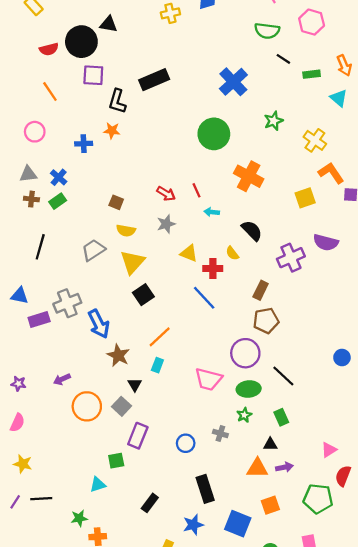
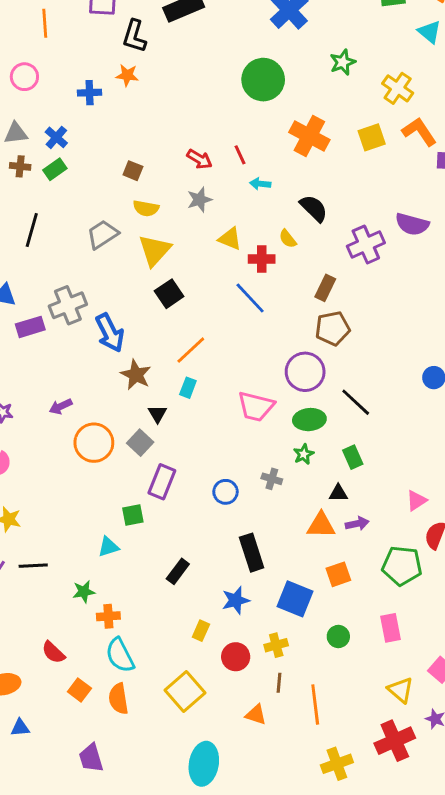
orange line: (50, 92) -> (45, 23), turned 30
yellow square: (305, 198) -> (372, 137), moved

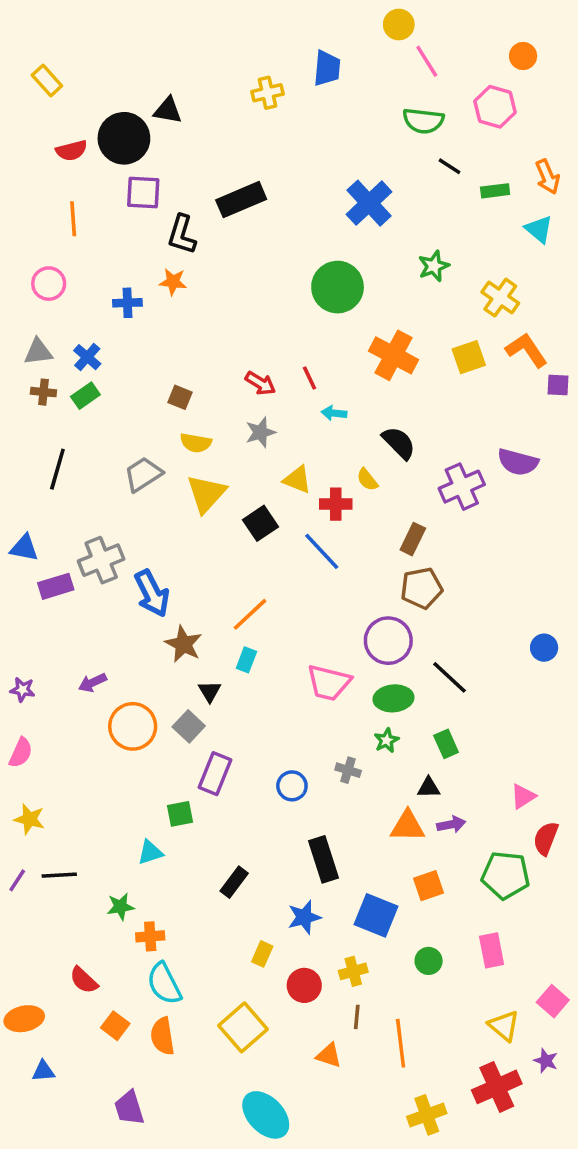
black square: (169, 294) -> (260, 523), moved
cyan ellipse: (204, 764) -> (266, 1115), turned -54

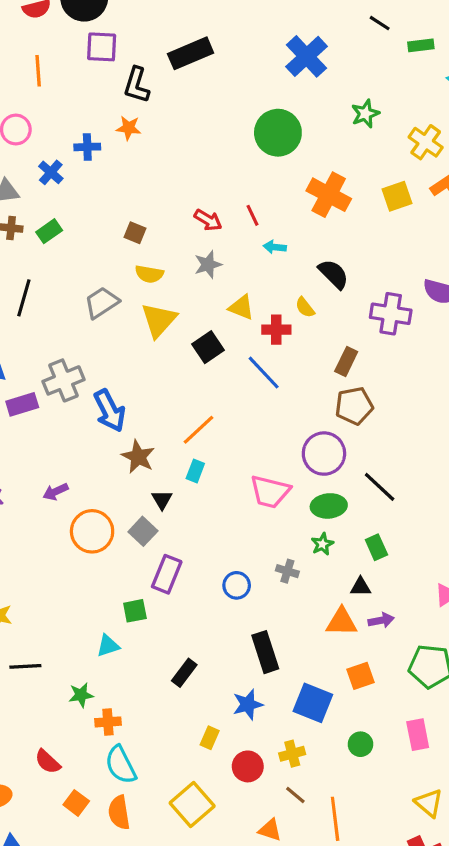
blue cross: (87, 357) -> (51, 172), moved
purple cross: (462, 487) -> (391, 314), turned 33
brown line: (357, 1017) -> (295, 795), turned -55

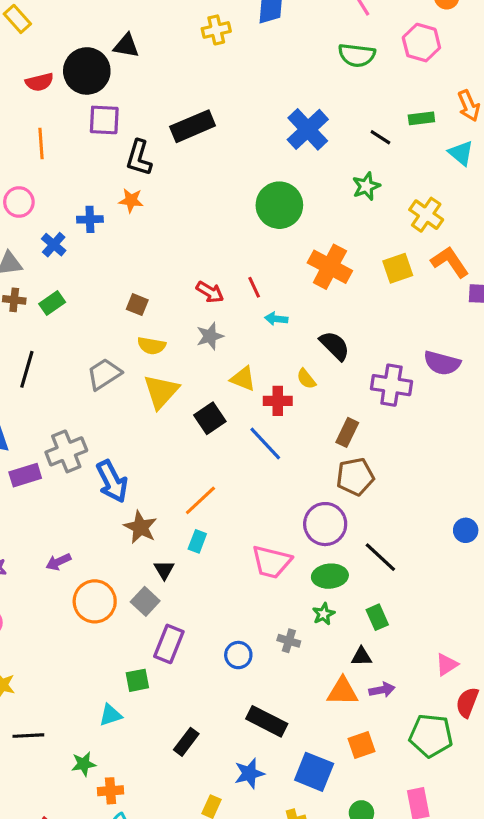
black line: (380, 23) -> (380, 137), moved
black rectangle: (265, 652) -> (267, 721), turned -45

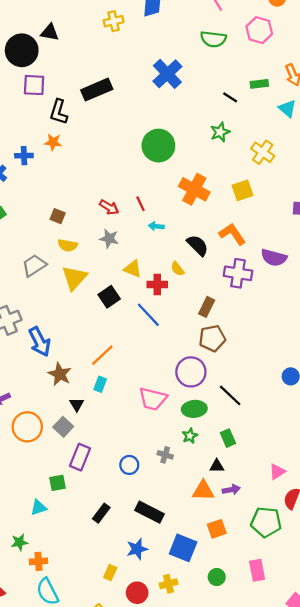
blue cross: (308, 129) -> (167, 74), moved
orange L-shape: (450, 262) -> (232, 234), moved
gray star: (210, 336) -> (109, 239), turned 30
black rectangle: (186, 742) -> (101, 513), moved

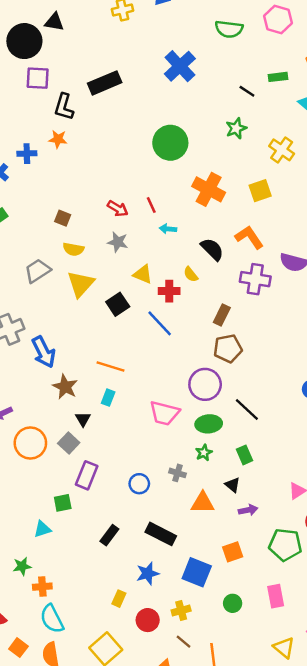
orange line: (102, 355) -> (111, 366), turned 60
black triangle: (217, 466) -> (233, 485), turned 40
orange triangle: (203, 491) -> (203, 503), moved

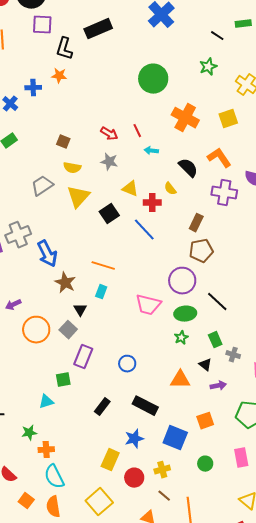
gray cross: (178, 473) -> (233, 355), moved
yellow rectangle: (119, 599) -> (110, 460), size x1.5

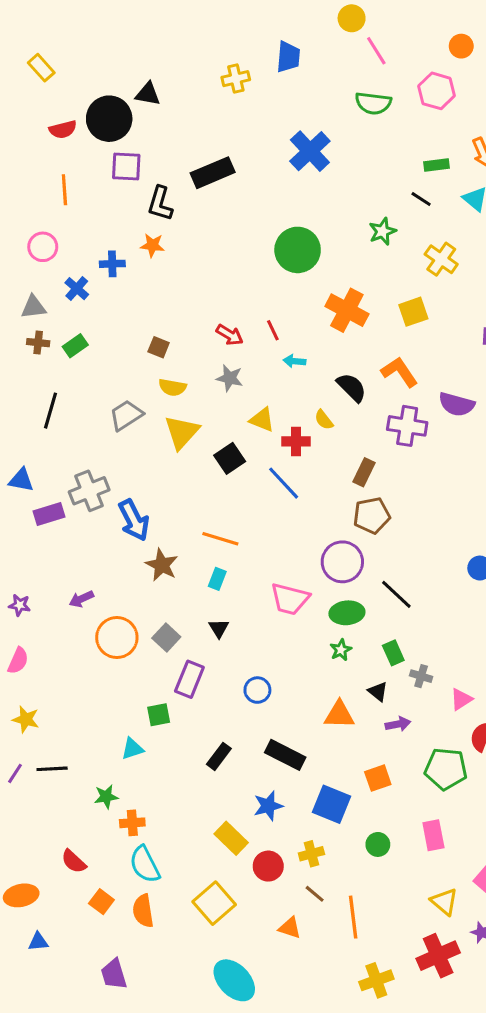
black line: (217, 36) -> (421, 199), moved
black triangle: (80, 310) -> (219, 628), moved
yellow rectangle: (110, 460) -> (231, 838), turned -70

